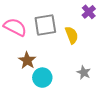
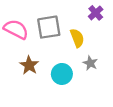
gray star: (84, 73) -> (90, 63), moved
cyan circle: (42, 78) -> (62, 74), moved

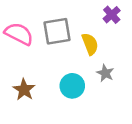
brown star: (29, 65) -> (24, 90), moved

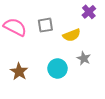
gray square: (57, 31) -> (45, 25), size x0.7
yellow semicircle: (90, 44) -> (72, 35), turned 90

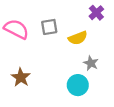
cyan circle: (57, 68) -> (78, 85), moved

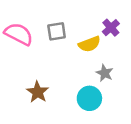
purple cross: (96, 13) -> (111, 28), moved
brown star: (21, 77) -> (38, 92), moved

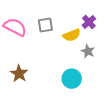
gray star: (105, 73) -> (88, 51), moved
brown star: (38, 92) -> (19, 74), moved

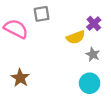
gray square: (45, 25) -> (42, 14), moved
cyan circle: (72, 79) -> (90, 83), moved

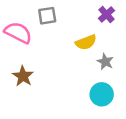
purple cross: (94, 23) -> (106, 14), moved
brown star: (20, 78) -> (23, 76), moved

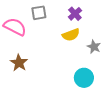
purple cross: (106, 14) -> (75, 14), moved
gray star: (105, 62) -> (94, 47), moved

